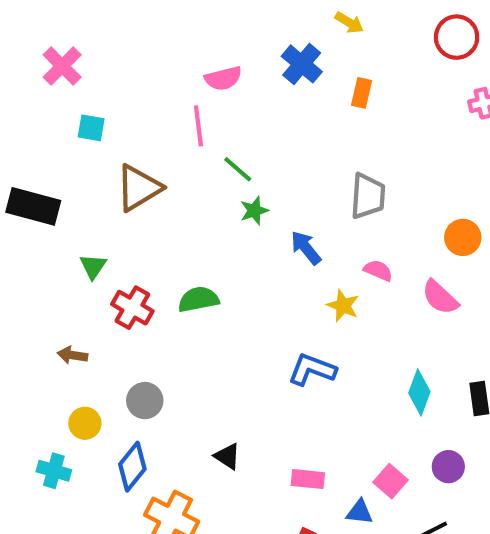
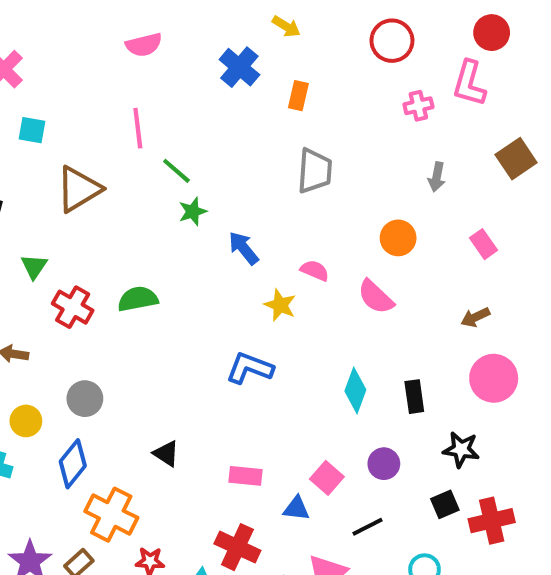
pink semicircle: (223, 78) -> (144, 45), moved
gray trapezoid: (368, 196) -> (315, 171), moved

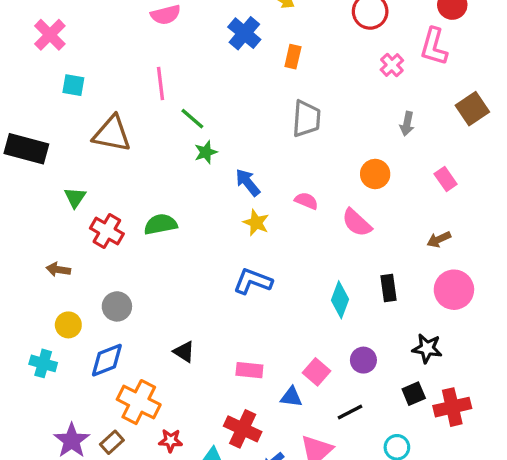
pink cross: (418, 106) -> (392, 65), turned -30
brown triangle: (79, 189) -> (112, 134), turned 42
yellow star: (280, 305) -> (256, 223), moved
black rectangle: (414, 397) -> (389, 288), moved
blue diamond: (73, 464) -> (107, 360), turned 30

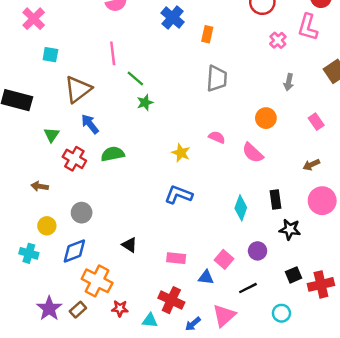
brown triangle: (112, 134) -> (78, 89), turned -48
blue arrow: (248, 182) -> (90, 124), moved
black star: (427, 348) -> (290, 229), moved

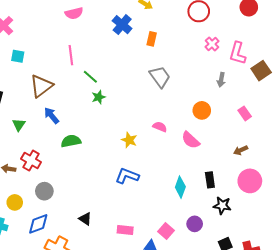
pink L-shape: (308, 27) -> (238, 53), moved
gray trapezoid: (217, 79) -> (160, 77), turned -40
red cross: (74, 159) -> (31, 161), moved

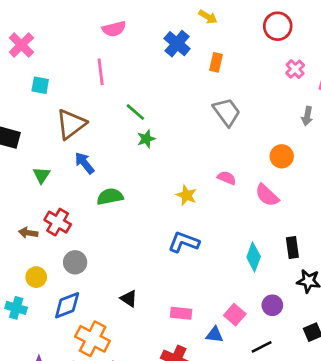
pink line: (71, 55) -> (101, 72), moved

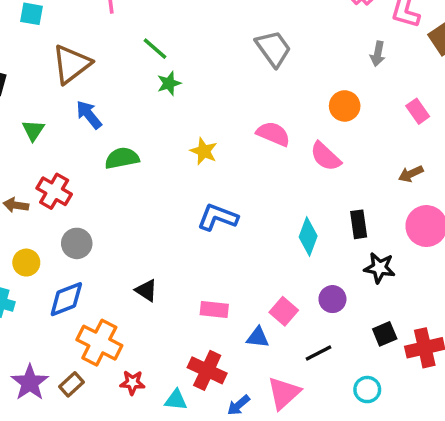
pink semicircle: (227, 178) -> (273, 134), size x1.4
yellow star: (186, 195) -> (204, 151), moved

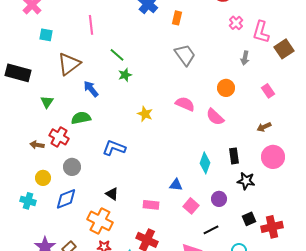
blue arrow: (89, 115) -> (91, 89), moved
green semicircle: (122, 158) -> (81, 118), moved
blue L-shape: (218, 217) -> (114, 148), moved
blue triangle: (258, 337) -> (176, 185), moved
orange cross: (99, 343) -> (100, 221), moved

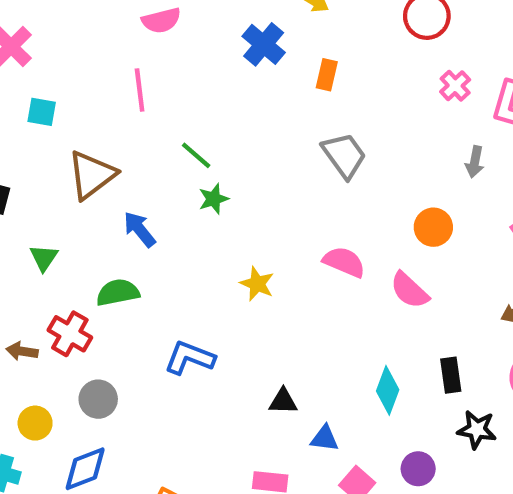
black triangle: (112, 194) -> (283, 401), moved, turned -32

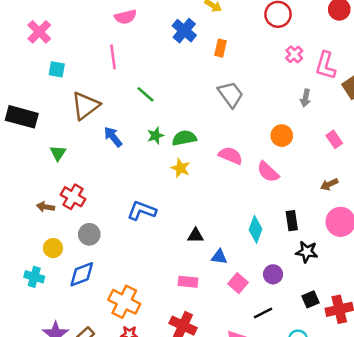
green star: (214, 199) -> (156, 136), moved
green semicircle: (118, 292) -> (184, 138), moved

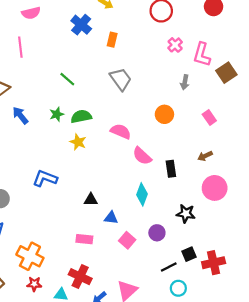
green line: (146, 94) -> (67, 79), moved
pink semicircle: (268, 172) -> (142, 156), moved
black rectangle: (292, 221) -> (171, 169), moved
black line: (263, 313) -> (169, 267), moved

